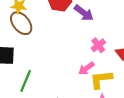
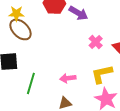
pink arrow: (86, 68) -> (68, 78), moved, turned 35

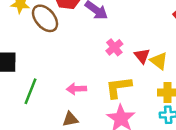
brown ellipse: (20, 30) -> (45, 18), moved

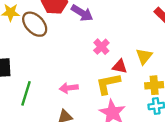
red triangle: (142, 56) -> (120, 66), moved, turned -35
yellow triangle: (159, 61) -> (144, 56), turned 36

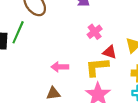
green line: (26, 93) -> (18, 32), moved

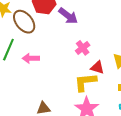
pink arrow: (60, 67) -> (31, 58), moved

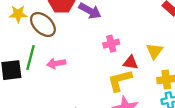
pink cross: (83, 48) -> (111, 44), turned 32

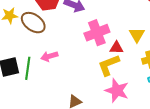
pink cross: (111, 44) -> (97, 33), size x1.6
green line: (30, 58) -> (28, 68), moved

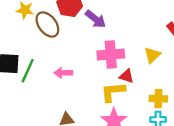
yellow triangle: (137, 35) -> (152, 55), moved
pink arrow: (49, 56) -> (63, 73), moved

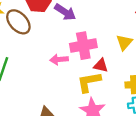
pink arrow: (63, 73) -> (59, 59), moved

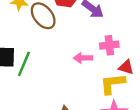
pink cross: (83, 46) -> (109, 45), size x0.7

